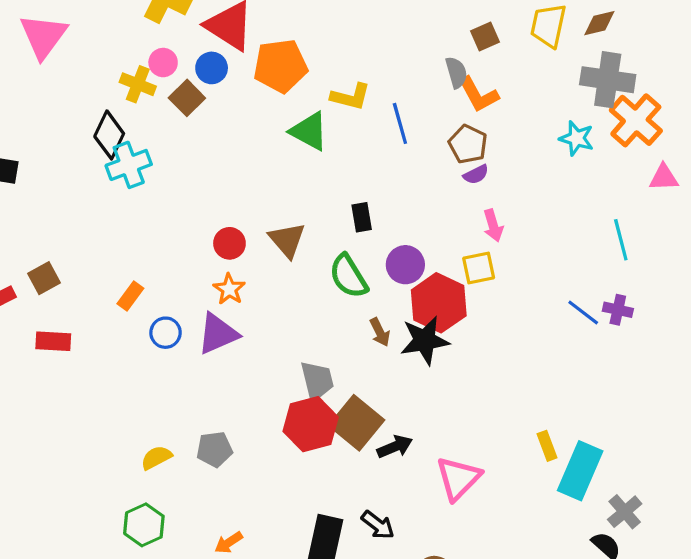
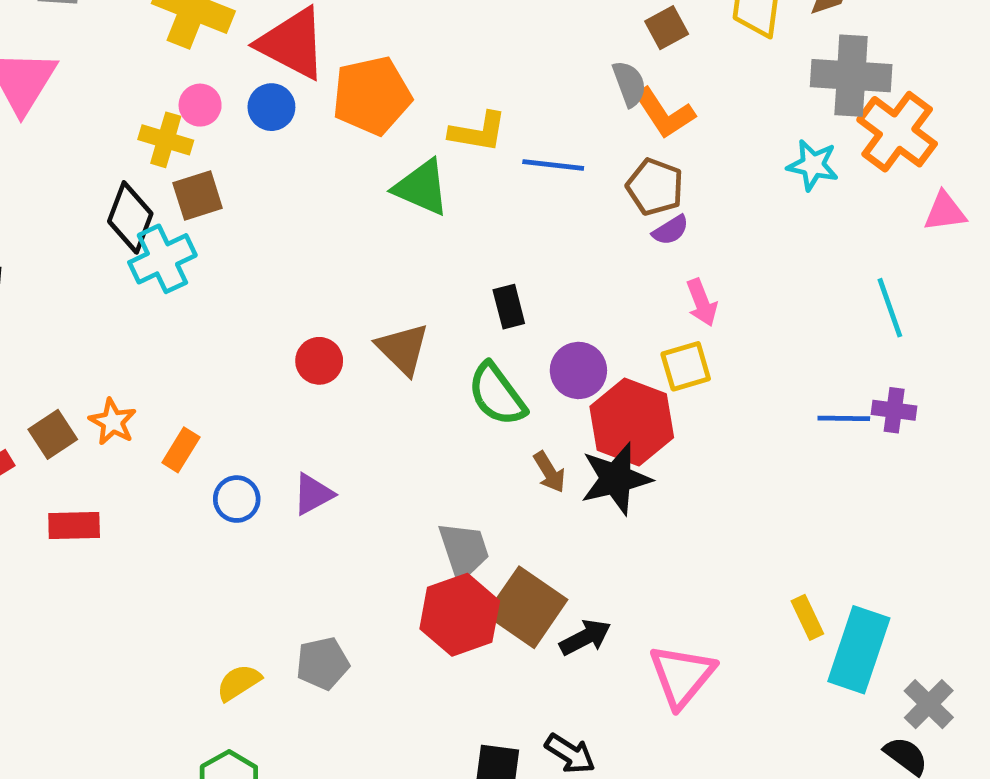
brown square: (187, 98) -> (198, 196), moved, turned 32
blue line: (400, 123) -> (553, 165), turned -63
orange star: (229, 289) -> (113, 422), moved
blue line: (583, 312) -> (844, 418), turned -32
purple triangle: (218, 334) -> (313, 494), size x0.7

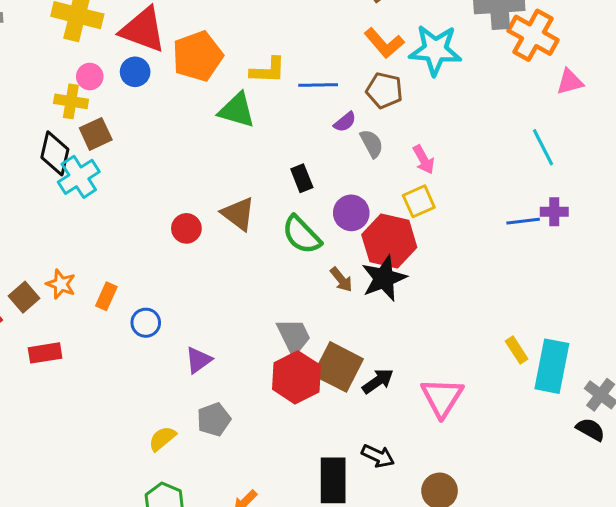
gray semicircle: (629, 84) -> (372, 144), moved
cyan star: (813, 165) -> (435, 50), moved, size x1.6
purple semicircle: (670, 230) -> (345, 122), moved
purple triangle: (313, 494) -> (198, 360), moved

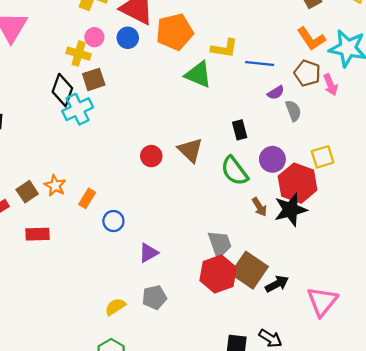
pink arrow: (424, 160) -> (330, 85), moved

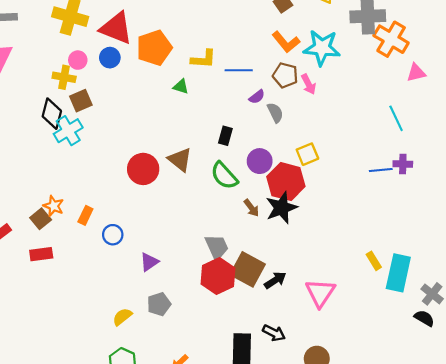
green triangle: (198, 75) -> (181, 87), size x0.6
black rectangle: (240, 130) -> (225, 136), turned 36
red circle: (151, 156) -> (143, 169), size x1.5
brown square: (27, 192) -> (41, 219), moved

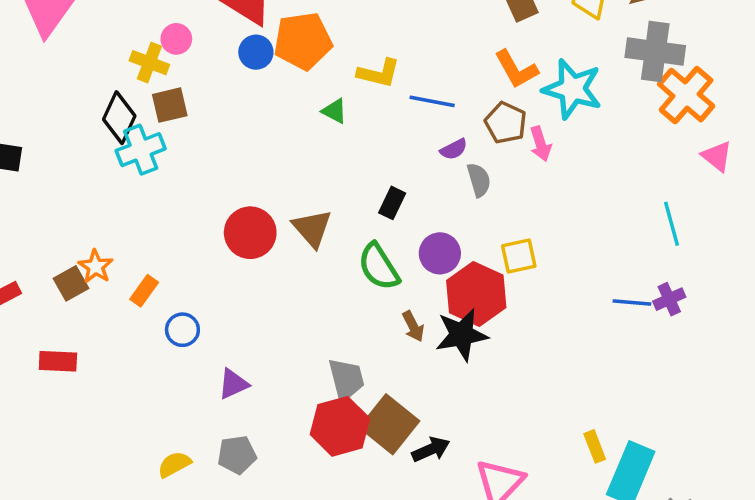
blue circle: (110, 58) -> (256, 52), moved
pink triangle: (416, 73) -> (717, 156), turned 42
purple cross: (403, 164) -> (669, 299), turned -36
red rectangle: (41, 254) -> (58, 361), moved

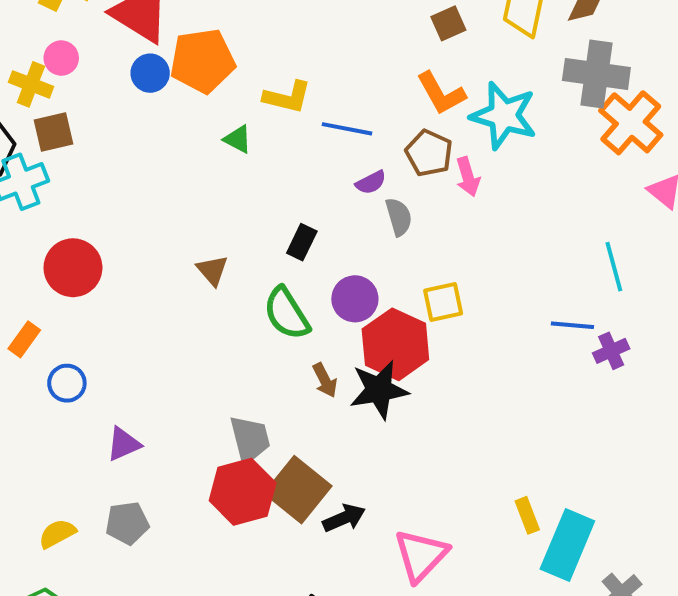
brown triangle: (312, 228) -> (212, 270), size x0.7
red circle: (250, 233) -> (73, 268), moved
blue line: (632, 302) -> (572, 325), moved

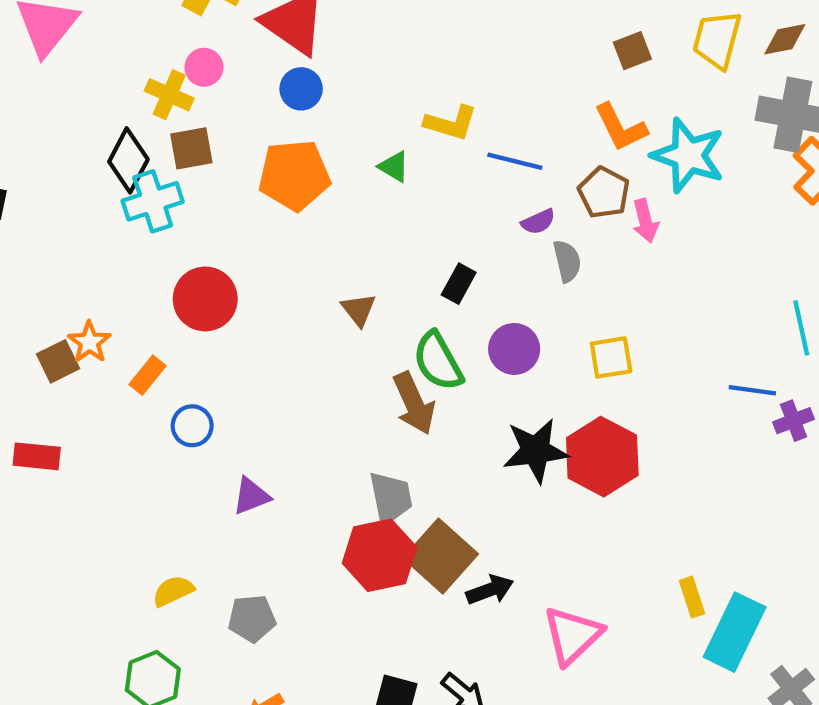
orange pentagon: (203, 61) -> (294, 175), moved
red hexagon: (395, 344) -> (602, 457), moved
brown arrow: (325, 380) -> (414, 403), moved, size x1.6
gray pentagon: (127, 523) -> (252, 618), moved

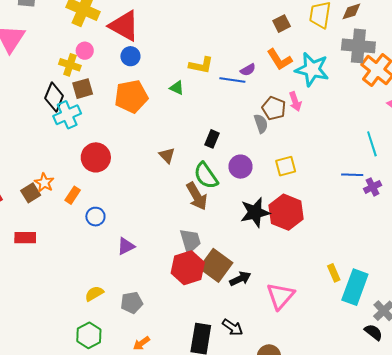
brown pentagon: (604, 193) -> (274, 108), moved
purple semicircle: (538, 222) -> (248, 70), moved

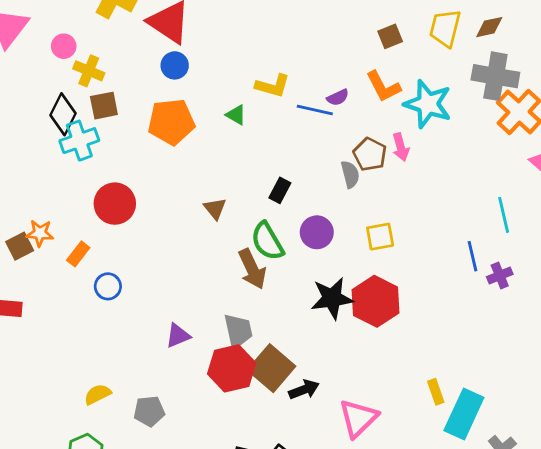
pink circle: (85, 51) -> (64, 46), moved
blue line: (352, 175) -> (473, 256), turned 70
orange star: (44, 183) -> (40, 233), turned -30
purple triangle: (126, 246) -> (178, 336), moved

